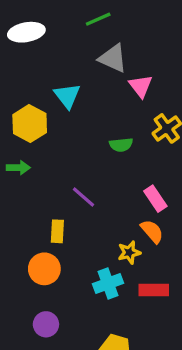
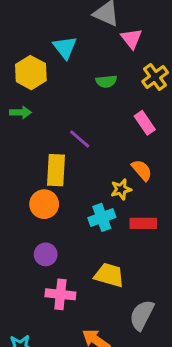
green semicircle: (121, 145) -> (106, 81), moved
pink rectangle: (155, 199) -> (145, 123), moved
yellow rectangle: (57, 231) -> (56, 170), size x1.5

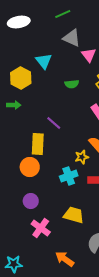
pink cross: (60, 294) -> (41, 228), turned 30

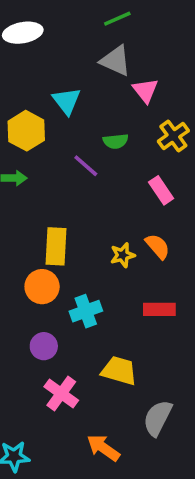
green line: (63, 14) -> (117, 19), moved
purple line: (54, 123) -> (86, 166), moved
yellow star: (82, 157) -> (123, 255), moved
cyan cross: (69, 176) -> (86, 311), moved

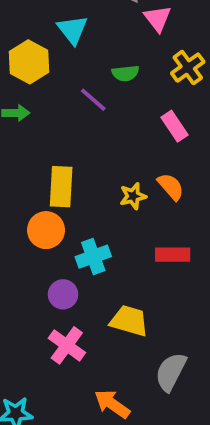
purple circle: (44, 346) -> (63, 294), moved

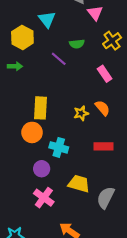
cyan cross: (93, 257) -> (59, 147), turned 36
gray semicircle: (171, 372) -> (106, 198), moved

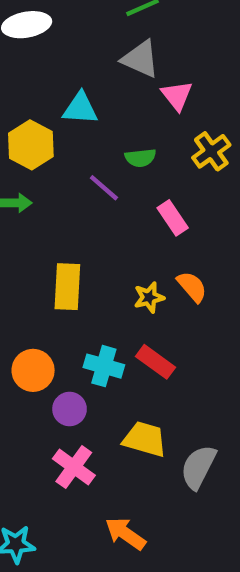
cyan triangle: (47, 19) -> (80, 108), turned -48
pink rectangle: (105, 74) -> (173, 218), moved
orange circle: (32, 132) -> (33, 370), moved
red rectangle: (104, 146) -> (155, 362), moved, turned 36

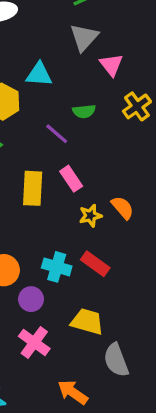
gray triangle: (140, 59) -> (84, 37), turned 48
pink rectangle: (173, 218) -> (71, 179), moved
yellow rectangle: (67, 287) -> (33, 188), moved
gray semicircle: (198, 467) -> (116, 360), moved, turned -48

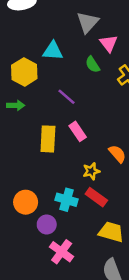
green semicircle: (84, 111) -> (93, 65), moved, turned 63
yellow star: (90, 216) -> (91, 171), moved
yellow trapezoid: (87, 322) -> (111, 232), moved
pink cross: (34, 342) -> (62, 252), moved

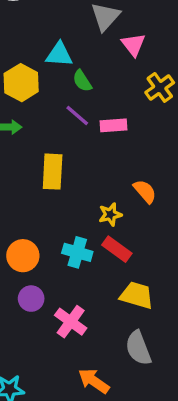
green semicircle: (93, 65) -> (82, 81), moved
pink rectangle: (78, 131) -> (114, 125), moved, turned -60
purple circle: (47, 224) -> (31, 299), moved

